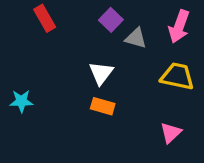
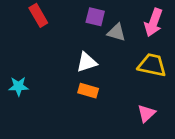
purple square: (111, 20) -> (95, 17), turned -30
white triangle: (101, 73) -> (87, 62), turned 35

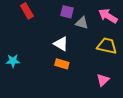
pink arrow: (153, 22) -> (108, 16), turned 102
white triangle: (87, 62) -> (61, 44), turned 49

